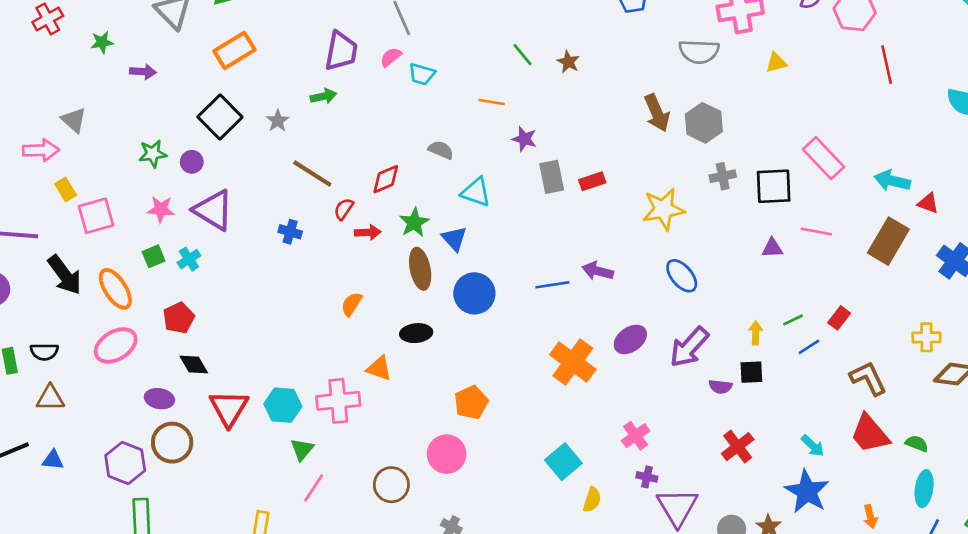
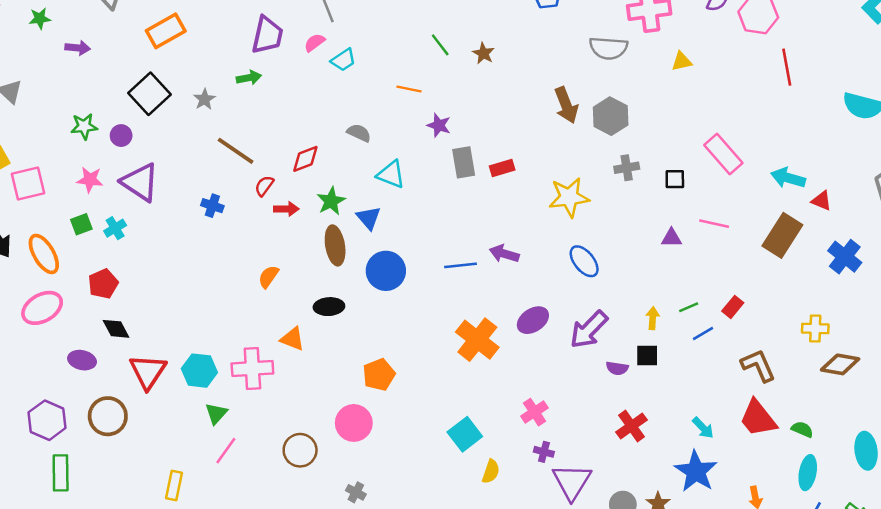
cyan trapezoid: (422, 74) -> (343, 60), turned -52
black square: (774, 186) -> (675, 179), size x0.6
brown circle: (172, 443) -> (108, 416), moved

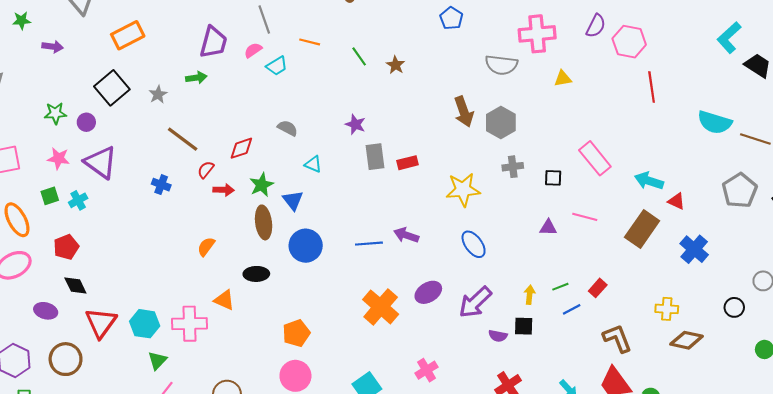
orange line: (409, 89) -> (310, 42), moved
cyan triangle: (391, 174) -> (313, 164), size x0.7
pink circle: (354, 423) -> (295, 376), moved

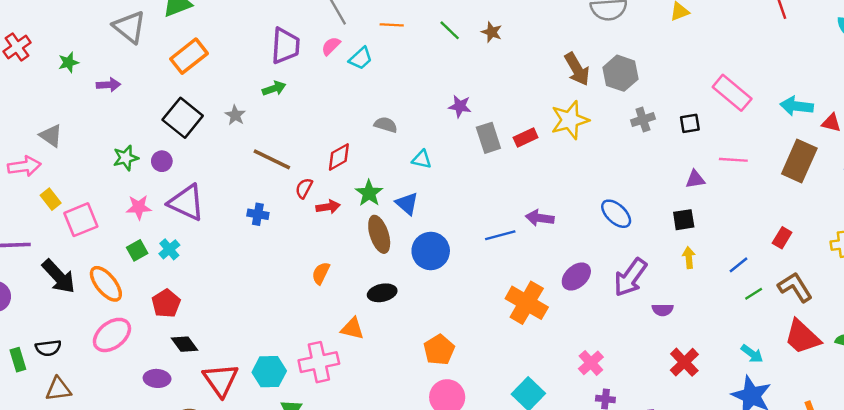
yellow star: (463, 190) -> (570, 120), moved
green line: (560, 287) -> (754, 294), moved
red rectangle: (598, 288) -> (782, 238), moved
black square: (524, 326) -> (684, 220), moved

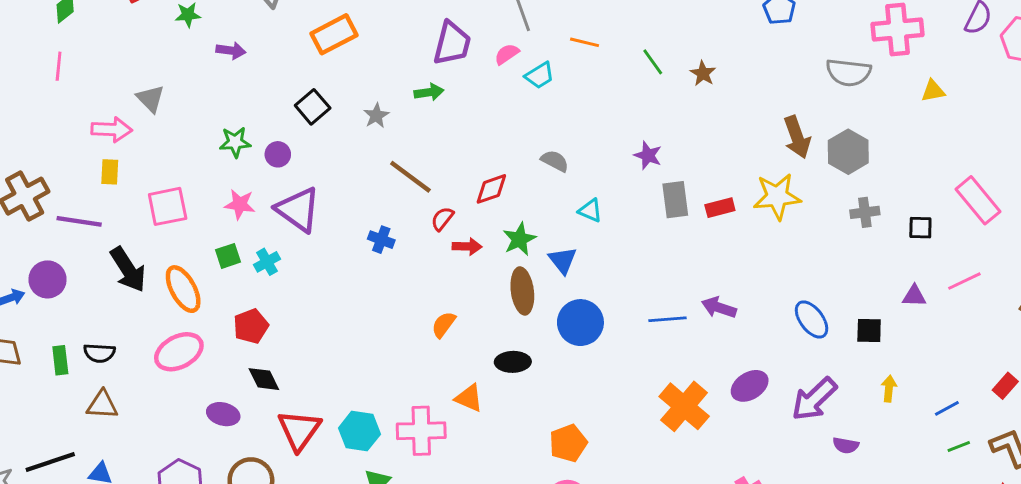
black square: (183, 118) -> (313, 107), size x0.7
pink line: (733, 160) -> (964, 281), turned -40
yellow rectangle: (51, 199) -> (110, 172), moved, turned 30
black square: (684, 220) -> (869, 330), moved

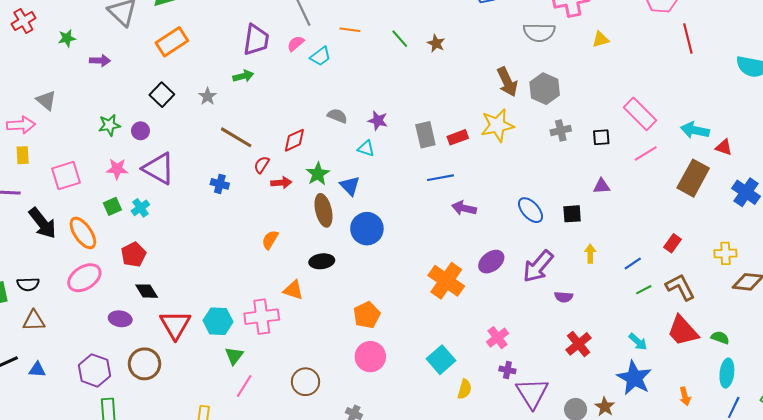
purple star: (648, 155) -> (378, 121), moved
pink line: (964, 281) -> (646, 153), moved
blue line: (668, 319) -> (440, 178), moved

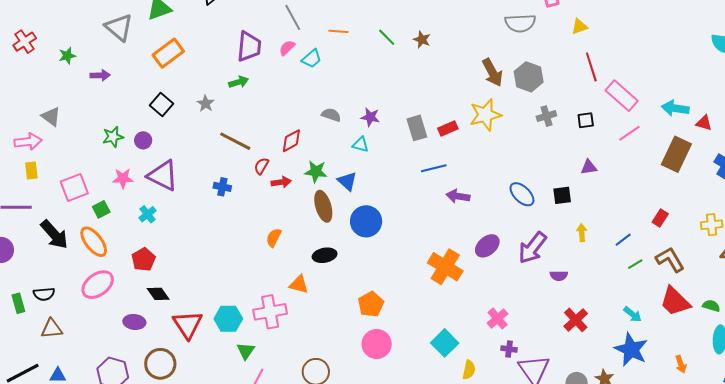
red line: (688, 39) -> (591, 67), moved
green star: (318, 174) -> (316, 172), turned -30
green square: (112, 206) -> (101, 209), moved

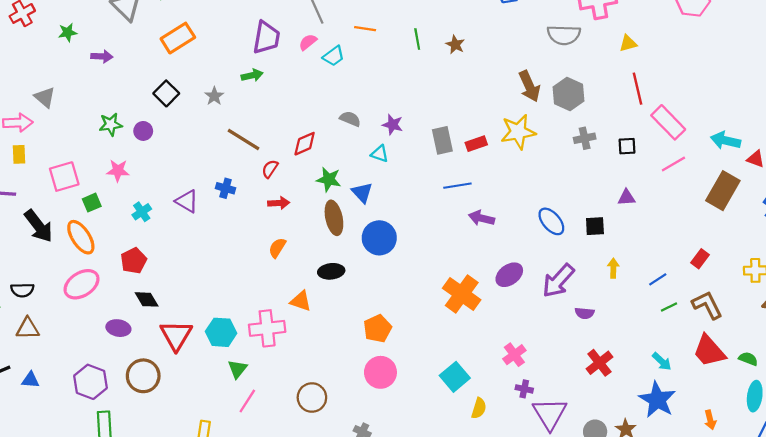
green line: (387, 37) -> (417, 39), turned 30
purple triangle: (163, 176) -> (187, 201), moved, size x0.7
red arrow: (281, 182) -> (279, 203), moved

